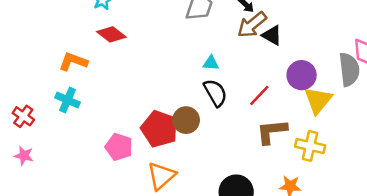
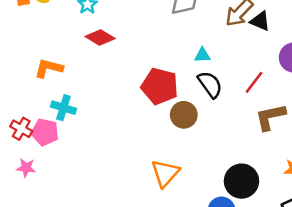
orange L-shape: (73, 62) -> (49, 68), moved
red pentagon: (159, 129) -> (160, 86), moved
pink pentagon: (119, 147) -> (45, 132), moved

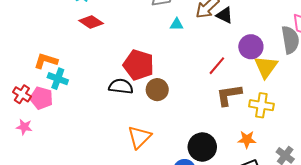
cyan triangle: (202, 55) -> (177, 24), moved
orange L-shape: (49, 68) -> (46, 61), moved
black semicircle: (210, 84) -> (121, 86), moved, turned -50

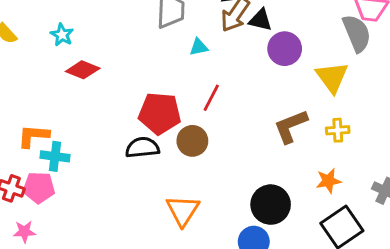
purple circle: (251, 47) -> (285, 49), moved
red line: (217, 66) -> (211, 98), moved
yellow cross: (261, 105) -> (338, 130), size x0.7

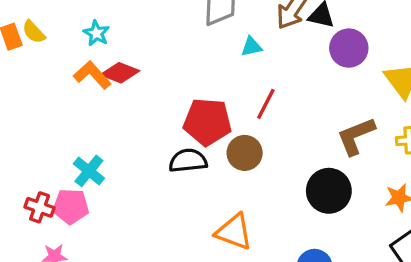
orange L-shape: (33, 136) -> (92, 75), moved, turned 44
cyan cross: (55, 156) -> (89, 171), turned 32
black circle: (271, 205) -> (329, 191), moved
orange triangle: (183, 210) -> (234, 232), turned -42

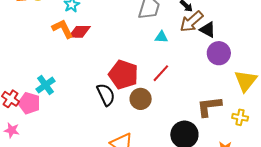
red diamond: (120, 73) -> (79, 32), turned -35
black semicircle: (188, 161) -> (106, 95), turned 55

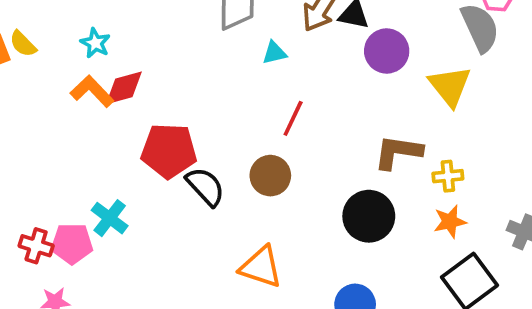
red pentagon: (123, 75) -> (169, 151), moved
cyan cross: (46, 85) -> (110, 218), moved
brown L-shape: (209, 106) -> (398, 152), turned 32
yellow cross: (240, 117) -> (448, 176), moved

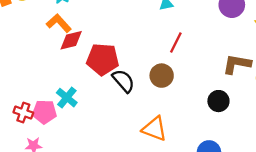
red diamond: (124, 88) -> (71, 40), moved
black circle: (369, 216) -> (218, 101), size x0.7

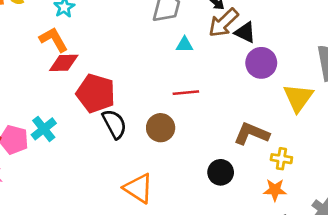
red line: (176, 42) -> (186, 93), turned 45

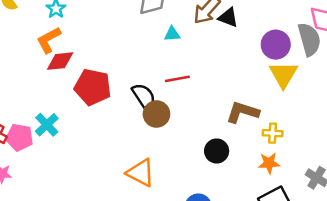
orange L-shape: (54, 40) -> (49, 40), turned -84
purple circle: (261, 63) -> (276, 45), moved
black semicircle: (114, 124) -> (144, 97), moved

